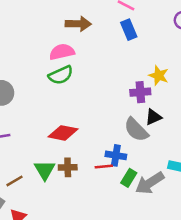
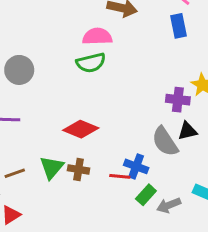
gray arrow: (150, 183) -> (169, 205), size x0.7

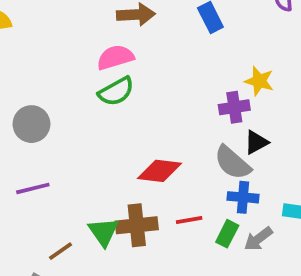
red diamond: (81, 129) -> (160, 171), moved
blue cross: (136, 166) -> (243, 197), moved
brown cross: (79, 169) -> (137, 225), size x1.5

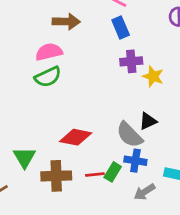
purple cross: (234, 107) -> (131, 61), moved
green triangle: (103, 232) -> (24, 157), moved
green rectangle: (227, 234) -> (113, 172), moved

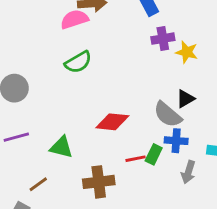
pink semicircle: (49, 52) -> (74, 19), moved
green triangle: (24, 157) -> (61, 147), turned -40
brown cross: (56, 176) -> (99, 182), moved
gray arrow: (145, 192) -> (188, 172), turned -35

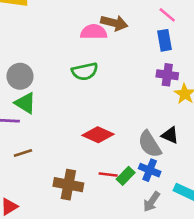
black triangle: (185, 99) -> (170, 135), turned 36
green triangle: (61, 147) -> (25, 103), moved
brown line: (38, 184) -> (23, 153), moved

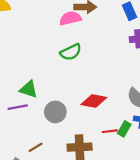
gray circle: (20, 76) -> (55, 112), moved
brown line: (23, 153) -> (36, 147), moved

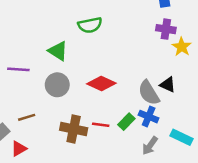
green triangle: (29, 89) -> (58, 51), moved
red line: (110, 131) -> (101, 125), moved

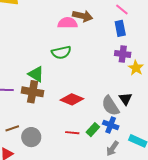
gray circle: (57, 85) -> (31, 137), moved
black triangle: (168, 85) -> (125, 99), turned 32
brown cross: (74, 129) -> (33, 92), moved

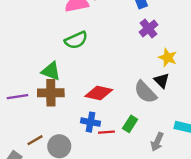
purple cross: (123, 54) -> (148, 28), turned -35
yellow star: (136, 68) -> (168, 58), moved
blue cross: (111, 125) -> (90, 122), moved

